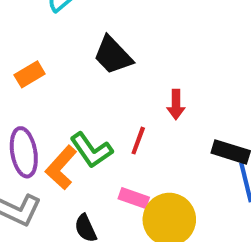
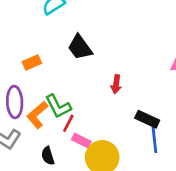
orange rectangle: (30, 74) -> (32, 62), moved
red line: (138, 141) -> (68, 123), moved

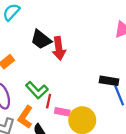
red arrow: (116, 84) -> (59, 48), moved, size x1.5
orange L-shape: (37, 115) -> (25, 117), moved

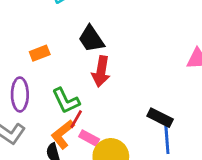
red arrow: (59, 48) -> (101, 71), moved
orange L-shape: (25, 117) -> (63, 134), moved

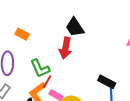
black trapezoid: (91, 39) -> (75, 27), moved
orange rectangle: (40, 53) -> (22, 34), turned 48

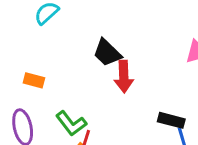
red arrow: (65, 48) -> (124, 77), moved

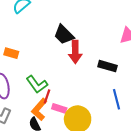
black rectangle: (171, 120) -> (107, 66), moved

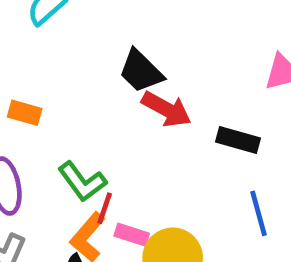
red arrow: (75, 52) -> (166, 109), turned -60

